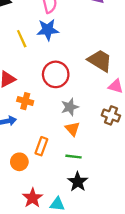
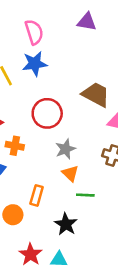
green line: (73, 157) -> (85, 195), moved
black star: (78, 182) -> (66, 224), moved

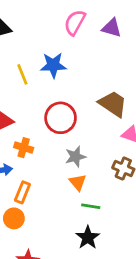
pink semicircle: (34, 32) -> (75, 22), moved, turned -140
orange rectangle: (37, 195) -> (22, 192), moved
black star: (66, 224) -> (88, 238), moved

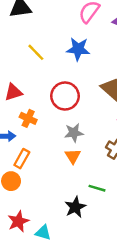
blue star: (53, 65) -> (78, 49), moved
yellow line: (22, 74) -> (36, 52), turned -30
green line: (91, 206) -> (97, 188), moved

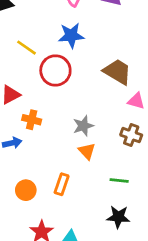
red circle: (65, 96) -> (55, 70), moved
orange rectangle: (22, 159) -> (62, 184), moved
black star: (75, 207) -> (118, 217), moved, turned -30

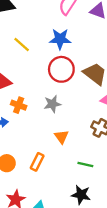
red circle: (55, 70) -> (61, 69), moved
gray star: (83, 126) -> (52, 104), moved

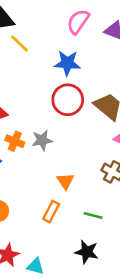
yellow line: (22, 44) -> (20, 44), moved
gray star: (52, 104) -> (42, 140), moved
orange rectangle: (37, 162) -> (51, 212), moved

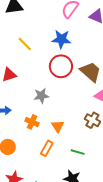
yellow line: (20, 44) -> (25, 44), moved
orange cross: (15, 141) -> (32, 122), moved

